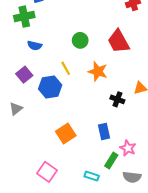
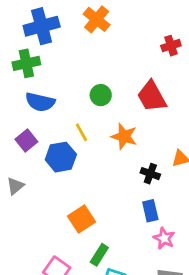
blue semicircle: (35, 46) -> (40, 102), size x1.5
blue rectangle: (104, 132) -> (150, 211), moved
green rectangle: (111, 161) -> (99, 255), moved

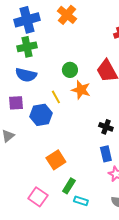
green cross: (26, 63) -> (27, 47), moved
orange star: (124, 136) -> (81, 90), moved
purple square: (26, 141) -> (16, 103), turned 35

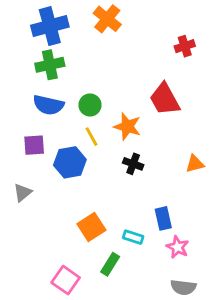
green circle: (70, 70) -> (90, 105), moved
black cross: (106, 127) -> (133, 164), moved
cyan rectangle: (81, 201) -> (133, 237), moved

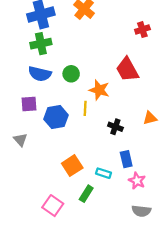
yellow line: (91, 137) -> (85, 108), moved, turned 32
black cross: (133, 164) -> (115, 127), moved
gray triangle: (23, 193) -> (20, 140), turned -32

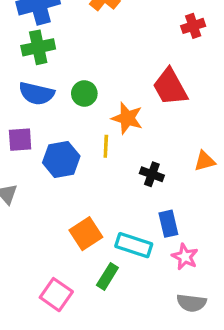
cyan rectangle: (104, 173) -> (134, 245), size x1.5

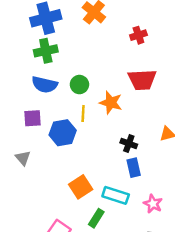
red cross: (193, 26) -> (138, 35), moved
red trapezoid: (170, 87) -> (142, 80), turned -64
yellow line: (106, 146) -> (83, 113), moved
blue rectangle: (168, 224) -> (134, 168), moved

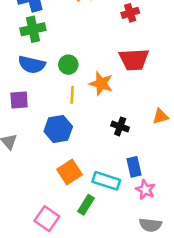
blue hexagon: (63, 133) -> (58, 129), moved
blue rectangle: (134, 168) -> (134, 167), moved

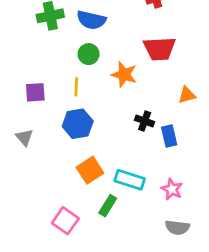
blue semicircle: (32, 65) -> (91, 20), moved
yellow line: (72, 95) -> (76, 87), moved
orange triangle: (160, 116) -> (187, 95), moved
blue rectangle: (134, 167) -> (169, 136), moved

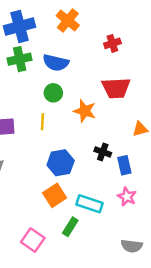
blue hexagon: (78, 124) -> (61, 163), moved
pink star: (172, 189) -> (127, 197), moved

